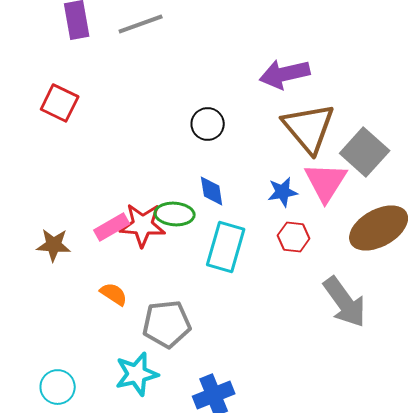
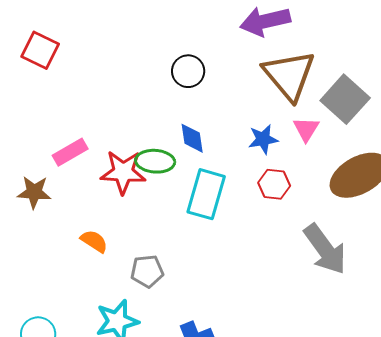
pink triangle: (326, 182) -> (306, 129), size x0.6
pink rectangle: (112, 227) -> (70, 152), moved
gray pentagon: (167, 324) -> (147, 271), size x0.7

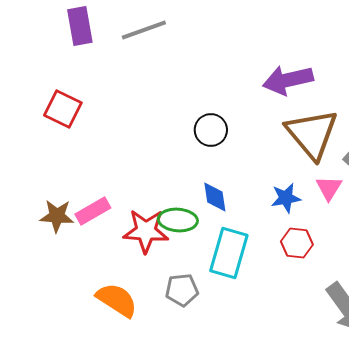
brown star: (34, 192) -> (57, 216), moved
orange semicircle: (94, 241) -> (117, 300), size x1.5
gray pentagon: (147, 271) -> (182, 290), moved

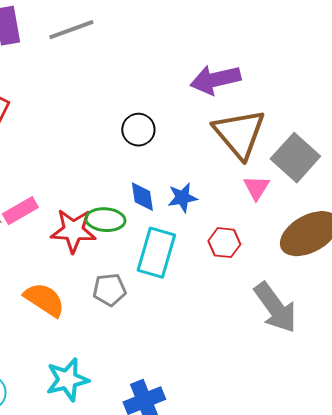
blue star: (286, 198) -> (182, 198), moved

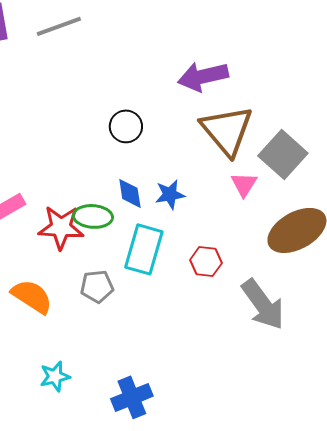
red hexagon: (224, 243) -> (206, 261), moved
cyan star: (67, 380) -> (55, 376), size x0.7

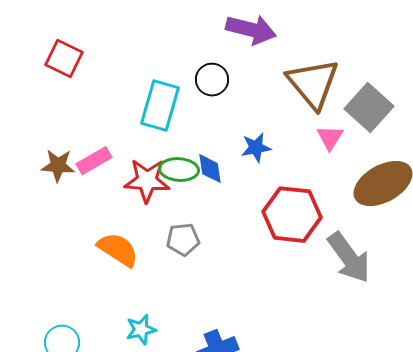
purple arrow: (203, 76) -> (251, 30), moved, turned -153
blue diamond: (130, 193) -> (210, 169), moved
cyan rectangle: (144, 249) -> (160, 106), moved
red hexagon: (206, 261) -> (292, 215), size x1.8

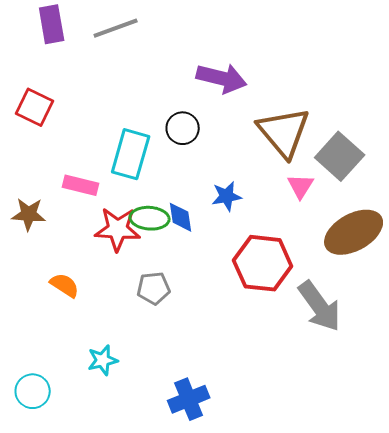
pink rectangle: (94, 161) -> (81, 185), moved, turned 44
orange semicircle: (118, 250) -> (65, 285), moved, size x0.7
cyan star: (141, 330) -> (103, 360), moved

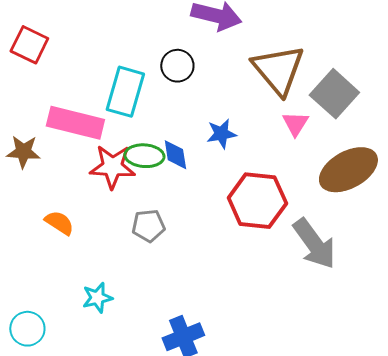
pink rectangle: (81, 185) -> (75, 123), size x1.6

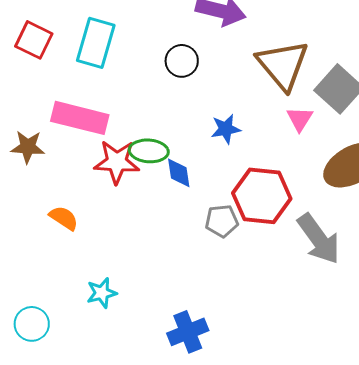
cyan rectangle: (125, 92) -> (96, 43), moved
blue diamond: (175, 155) -> (179, 173), moved
gray pentagon: (148, 226) -> (222, 221), moved

